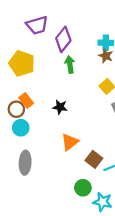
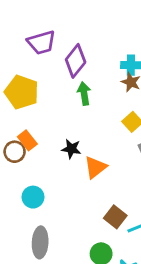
cyan circle: (21, 128) -> (33, 197), moved
orange triangle: (70, 142) -> (95, 167), moved
gray ellipse: (25, 163) -> (40, 242), moved

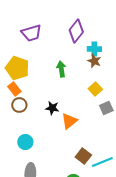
purple diamond: (76, 61) -> (76, 31), moved
orange rectangle: (27, 140) -> (14, 89), moved
brown circle: (15, 152) -> (19, 105), moved

